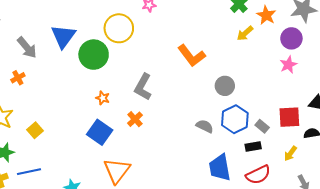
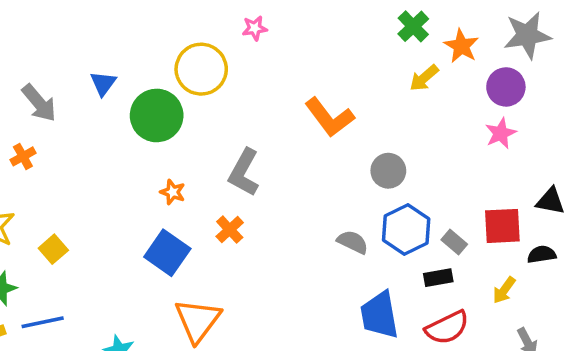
blue triangle: (63, 36) -> (103, 83), size x0.6

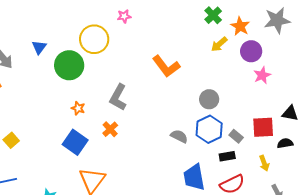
purple circle: (506, 87) -> (251, 51), moved
gray circle: (388, 171) -> (209, 99), moved
yellow arrow: (504, 290) -> (264, 163), turned -56

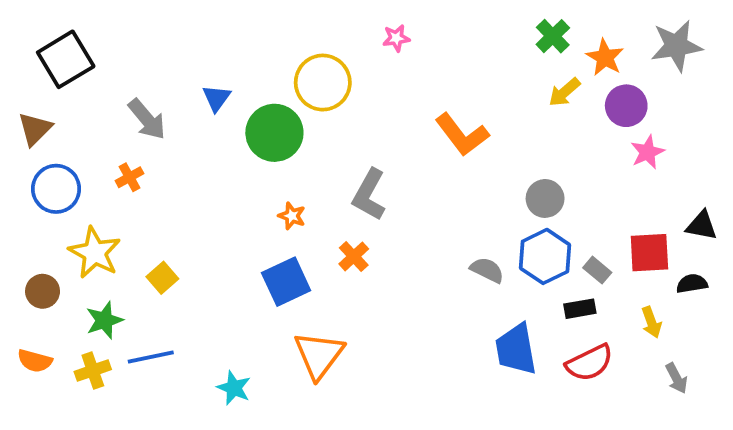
pink star: (124, 16) -> (396, 38), moved
blue square: (75, 142) -> (286, 282), turned 30

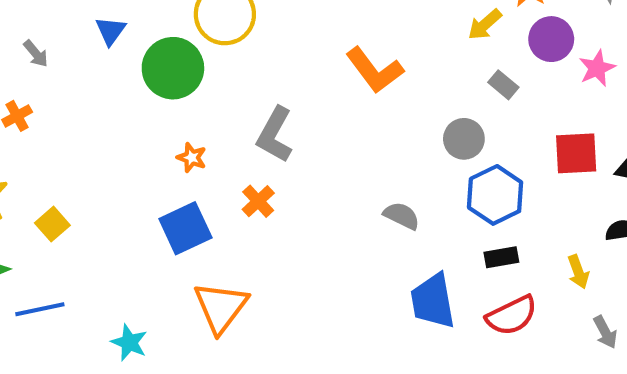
gray arrow: (147, 119) -> (36, 54), size x0.6
pink star: (647, 152) -> (597, 68), moved
red square: (649, 253) -> (576, 153), moved
blue hexagon: (545, 256) -> (495, 195), moved
gray rectangle: (597, 270) -> (503, 85), moved

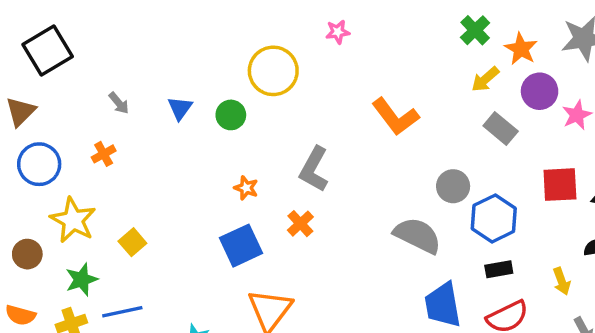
blue triangle: (111, 31) -> (180, 108), moved
green circle: (173, 68) -> (231, 115), size x0.6
gray rectangle: (503, 85) -> (501, 129), size x1.4
gray circle: (464, 139) -> (453, 186), moved
gray semicircle: (402, 216) -> (417, 235), size x1.6

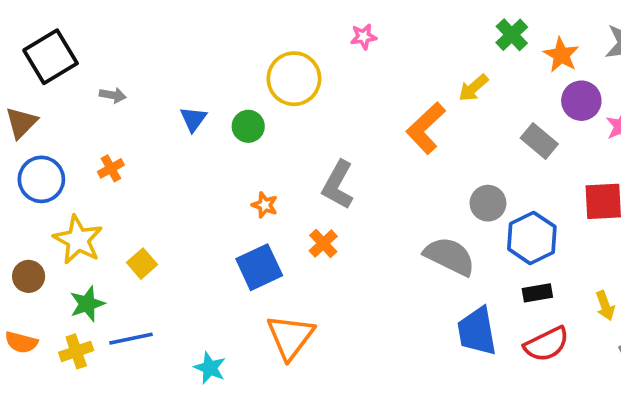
yellow arrow: (485, 79) -> (473, 88), moved
gray arrow: (119, 103) -> (113, 95), moved, turned -40
orange L-shape: (395, 117) -> (426, 128), turned 84

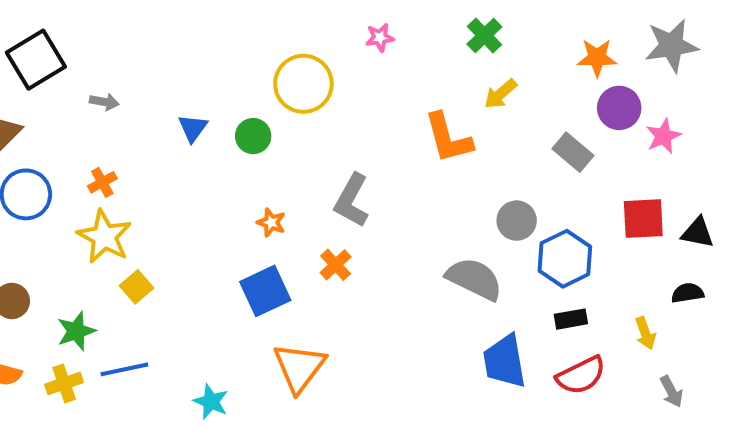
green cross: (512, 35) -> (484, 36), moved
orange star: (561, 55) -> (597, 58), turned -30
orange L-shape: (426, 128) -> (448, 138), turned -62
yellow star: (78, 240) -> (104, 237), moved

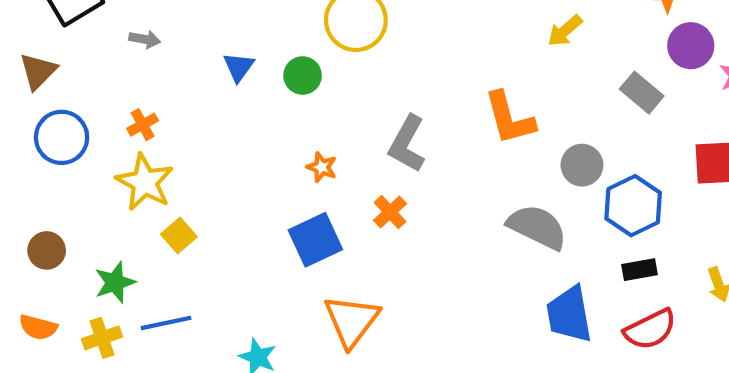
orange L-shape: (448, 138) -> (509, 118), moved

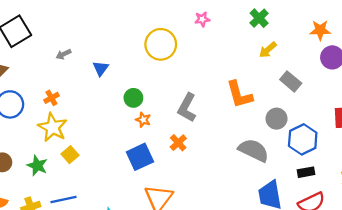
gray arrow: (145, 39) -> (63, 54), moved, turned 144
green circle: (303, 76) -> (133, 98), moved
gray rectangle: (642, 93) -> (291, 81), moved
green star: (115, 282) -> (37, 166), moved, turned -30

